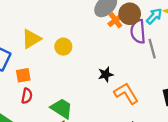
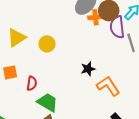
orange cross: (116, 20) -> (95, 17), turned 32
red semicircle: (27, 96) -> (32, 83), moved

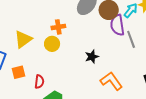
orange cross: (95, 17) -> (58, 27), moved
black star: (88, 69) -> (92, 57), moved

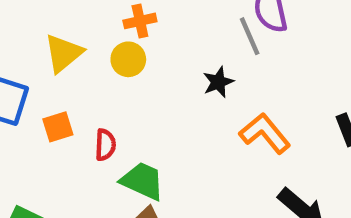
gray line: (131, 39) -> (250, 36), moved

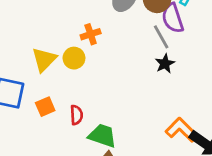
yellow circle: (128, 59) -> (74, 58), moved
black star: (218, 82) -> (165, 64), moved
orange L-shape: (265, 133) -> (182, 130), moved

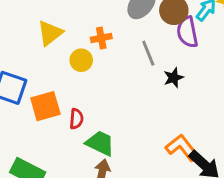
gray line: (161, 37) -> (148, 53), moved
yellow triangle: (44, 59) -> (50, 33), moved
orange square: (45, 107) -> (45, 106), size x1.5

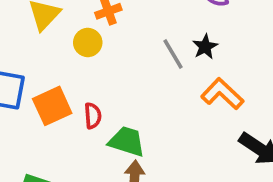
gray line: (148, 53) -> (173, 54), moved
orange L-shape: (182, 148) -> (222, 94), moved

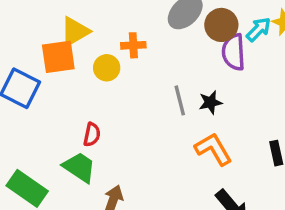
orange square: (52, 106) -> (58, 57), moved
green trapezoid: (127, 141) -> (79, 167), moved

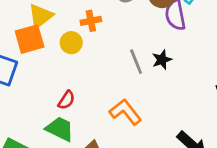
red semicircle: (92, 135) -> (66, 100), turned 30
orange L-shape: (213, 149) -> (125, 112), moved

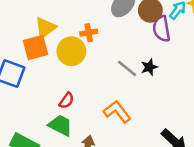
yellow circle: (71, 43) -> (71, 51), size x1.5
gray line: (136, 62) -> (127, 68), turned -30

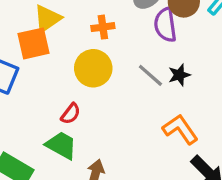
purple semicircle: (162, 29) -> (165, 25), moved
yellow circle: (71, 51) -> (93, 68), moved
orange L-shape: (117, 112) -> (180, 129), moved

